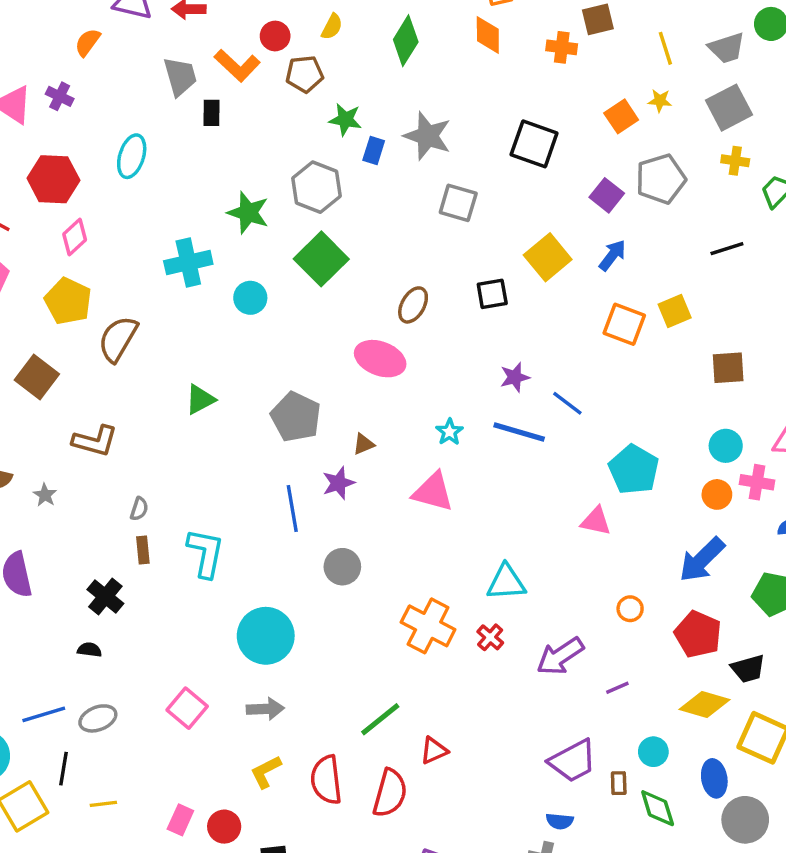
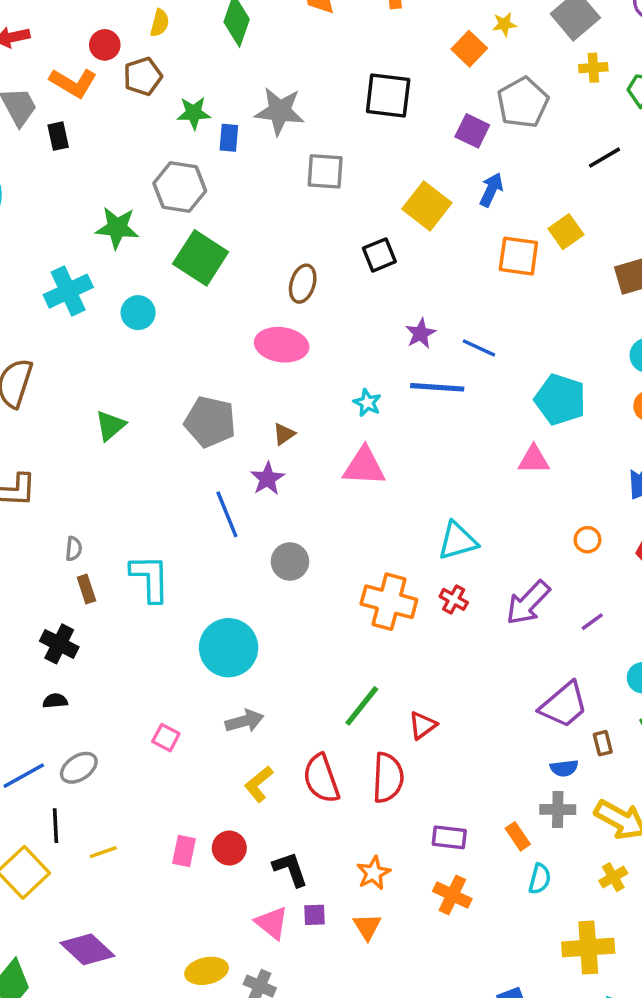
pink square: (187, 708) -> (166, 738), size x0.7
brown rectangle: (619, 783) -> (603, 743), moved

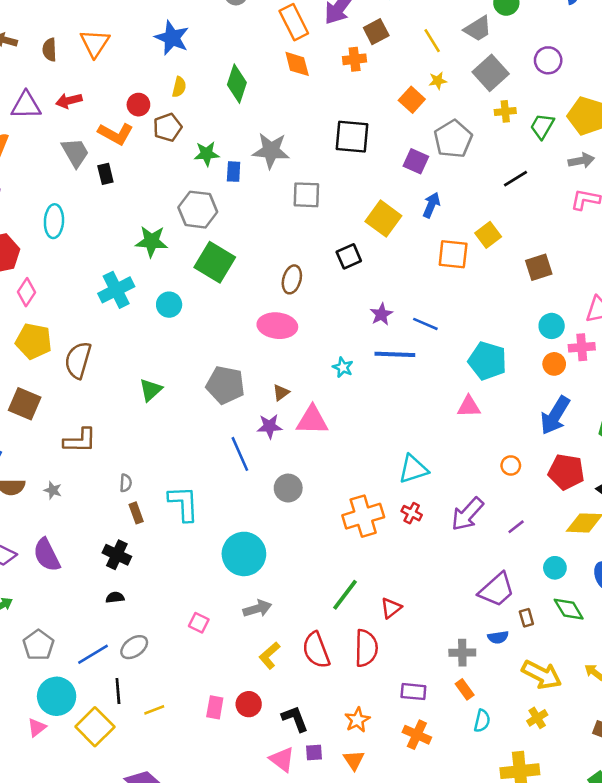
pink triangle: (364, 466) -> (312, 420), moved
purple star: (267, 479) -> (270, 426), turned 30
orange cross: (389, 602) -> (363, 516), turned -30
gray cross: (558, 809) -> (462, 653), moved

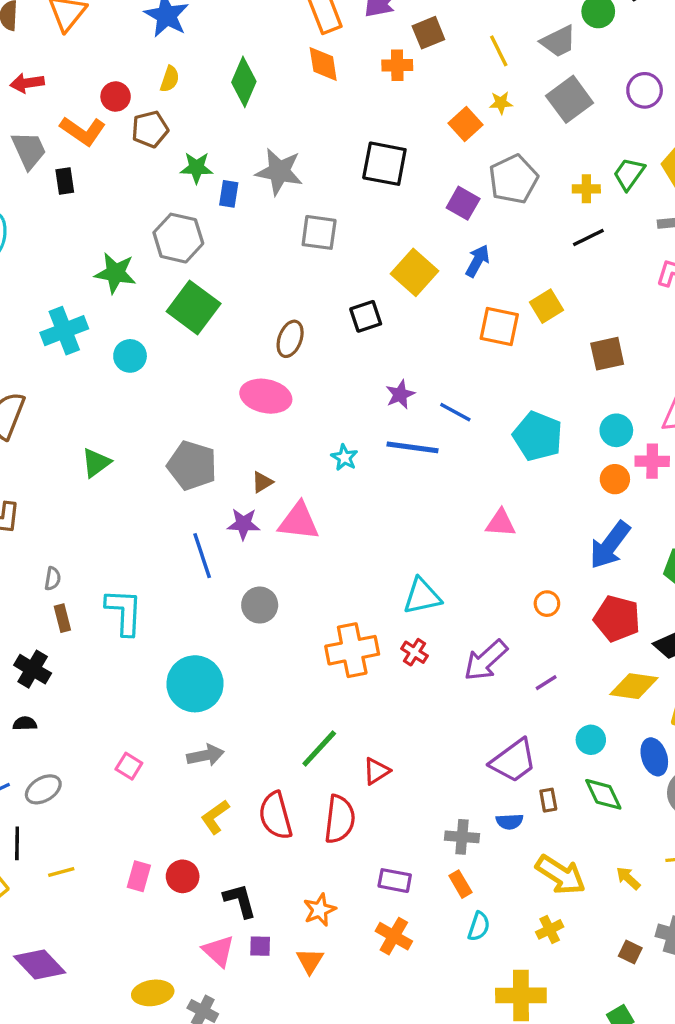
yellow cross: (505, 111) -> (586, 189), moved
cyan pentagon: (487, 361) -> (538, 436), moved

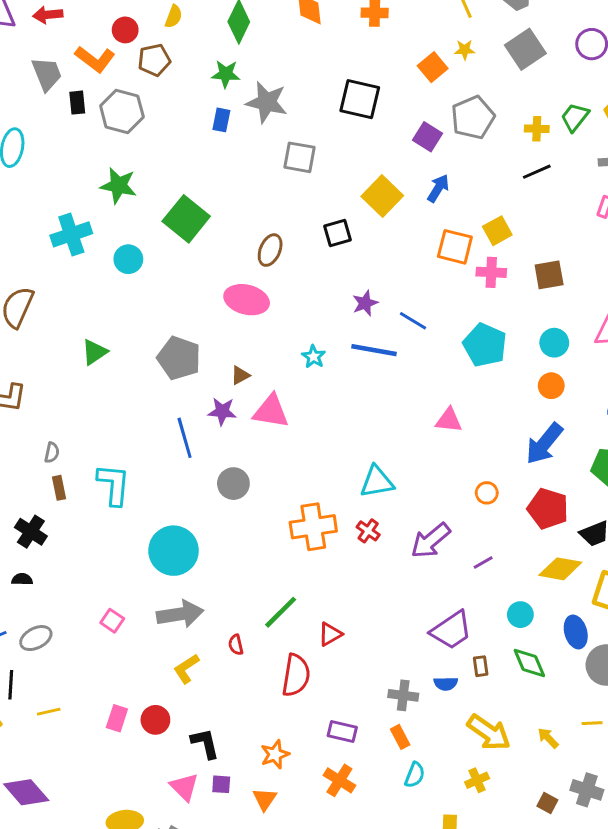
green star: (197, 168) -> (226, 74), moved
gray hexagon: (178, 238) -> (122, 111), moved
pink cross: (652, 461) -> (491, 272), moved
gray arrow: (205, 755) -> (180, 614), size x1.4
red semicircle: (276, 816) -> (236, 645), moved, size x0.5

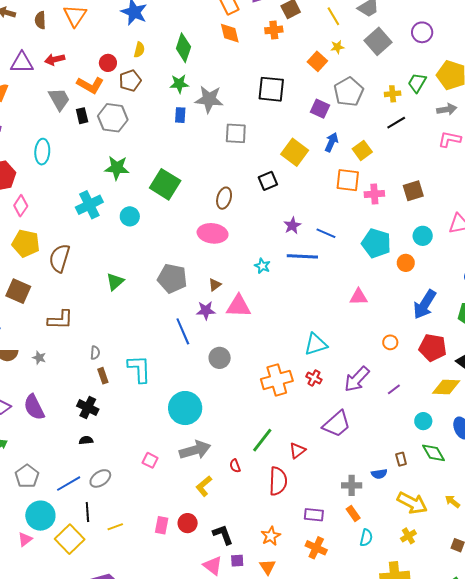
yellow square: (497, 231) -> (362, 150), moved
orange circle: (551, 386) -> (406, 263), moved
purple trapezoid: (451, 630) -> (337, 424), moved

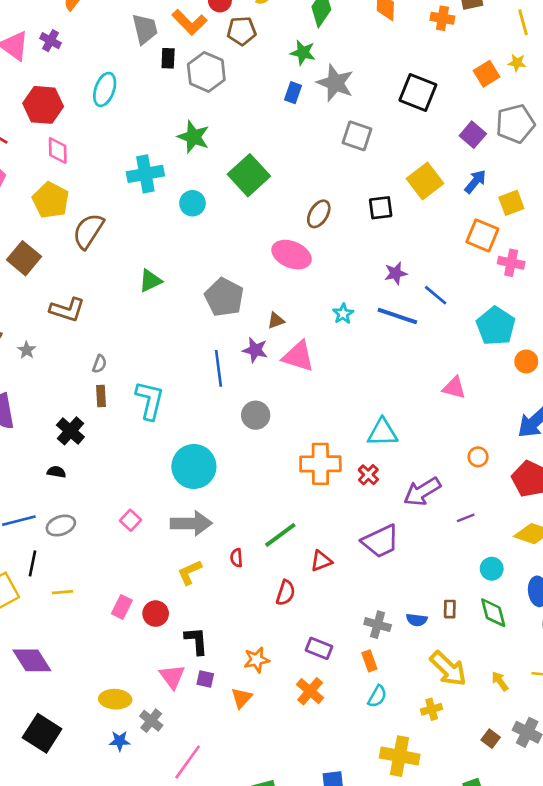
pink diamond: (21, 206) -> (58, 150), turned -50
red semicircle: (278, 481) -> (286, 593), size x0.7

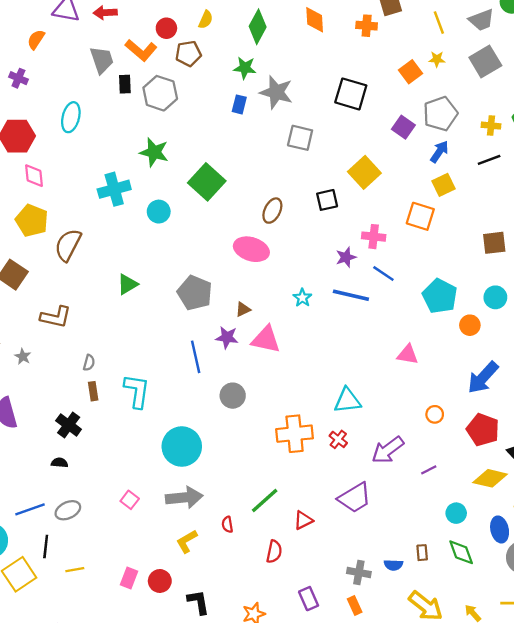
blue arrow: (475, 181) -> (439, 152), moved
pink cross: (511, 263) -> (374, 237), moved
purple rectangle: (319, 648) -> (309, 599), turned 50

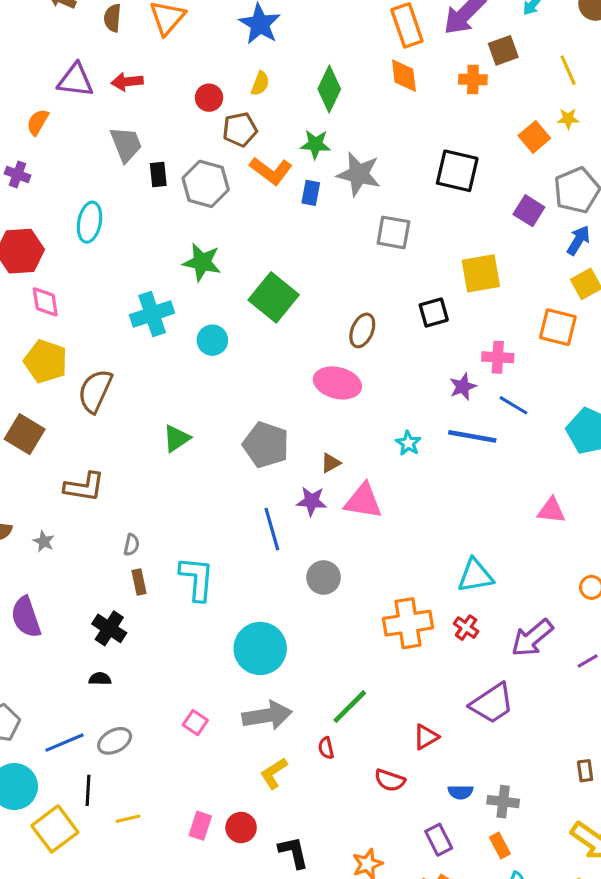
orange L-shape: (141, 50) -> (271, 171), moved
yellow square: (364, 172) -> (481, 273), turned 36
green line: (265, 500) -> (350, 707), moved
red semicircle: (274, 552) -> (390, 780), turned 100
blue semicircle: (393, 565) -> (461, 792), moved

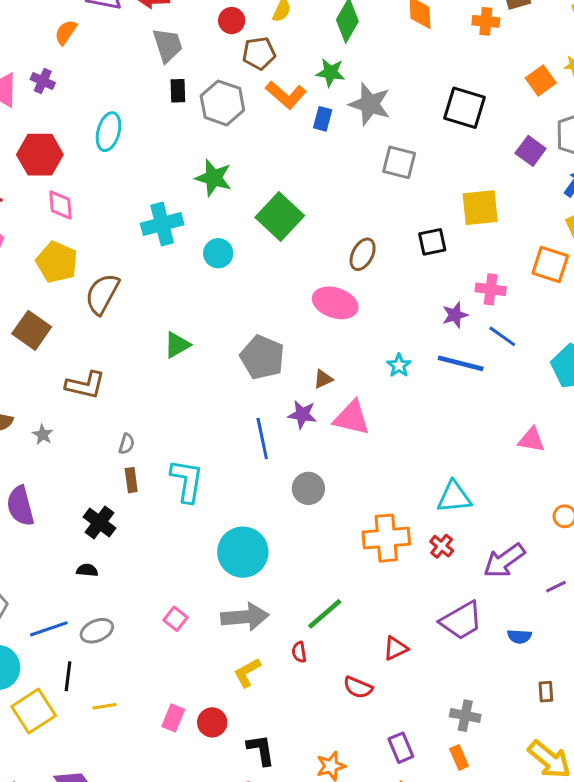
gray trapezoid: (126, 144) -> (167, 45), moved
blue semicircle: (461, 792) -> (519, 636), moved

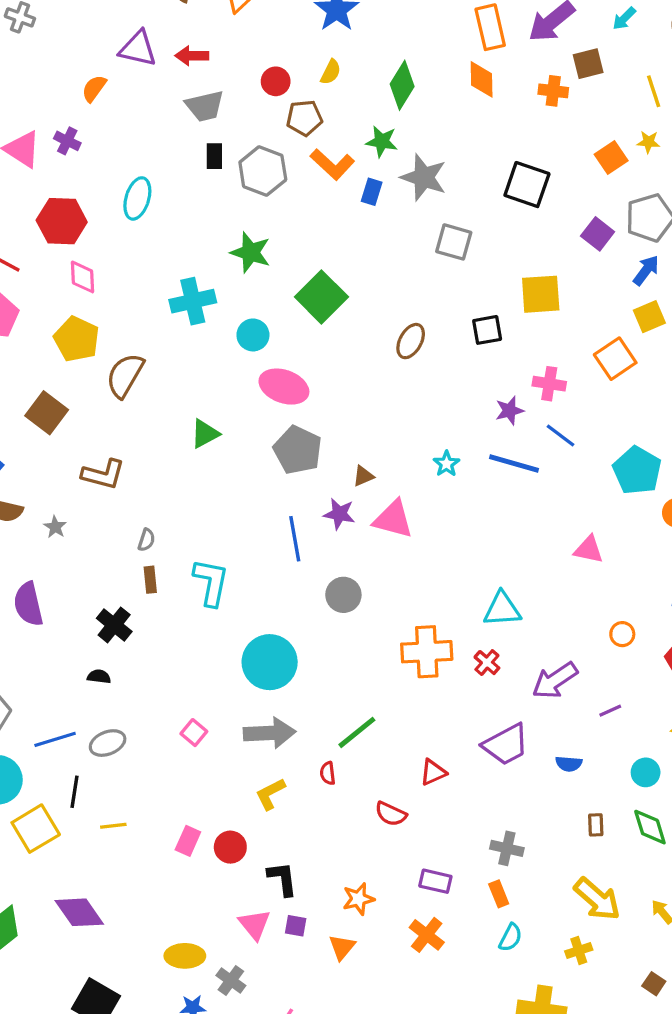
gray trapezoid: (167, 45) -> (205, 106), turned 93
orange square: (550, 264) -> (615, 359), turned 36
pink ellipse: (335, 303) -> (284, 387), moved
purple rectangle: (401, 748) -> (435, 881), turned -56

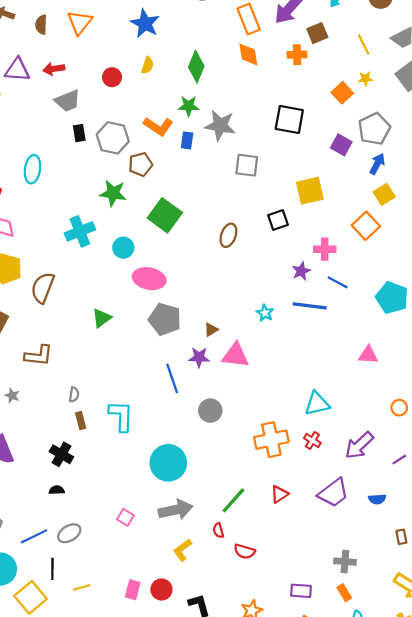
brown pentagon: (304, 118) -> (141, 164), moved
red triangle: (433, 772) -> (279, 494), moved
red semicircle: (391, 814) -> (244, 551), moved

